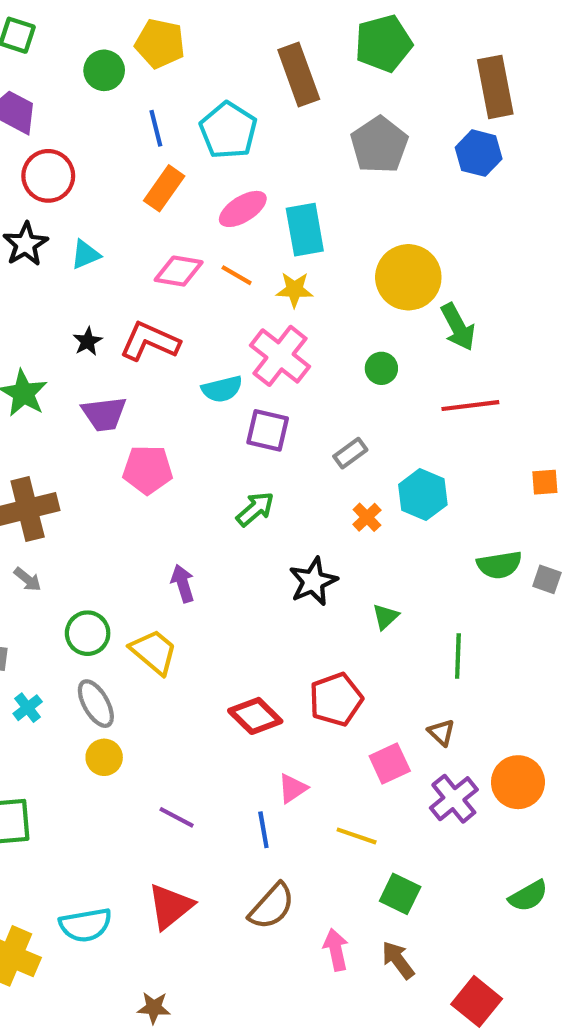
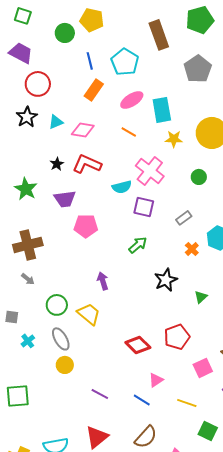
pink diamond: (179, 271) -> (83, 130), moved
yellow star: (294, 290) -> (174, 139), moved
blue line: (263, 830) -> (142, 400), turned -48

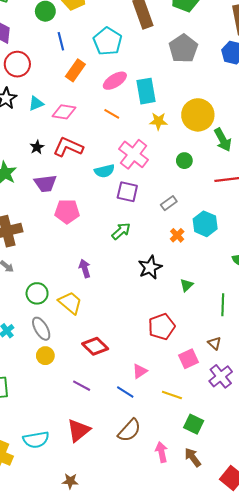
blue line: (90, 61) -> (61, 41), moved
red diamond: (138, 345) -> (95, 346), moved

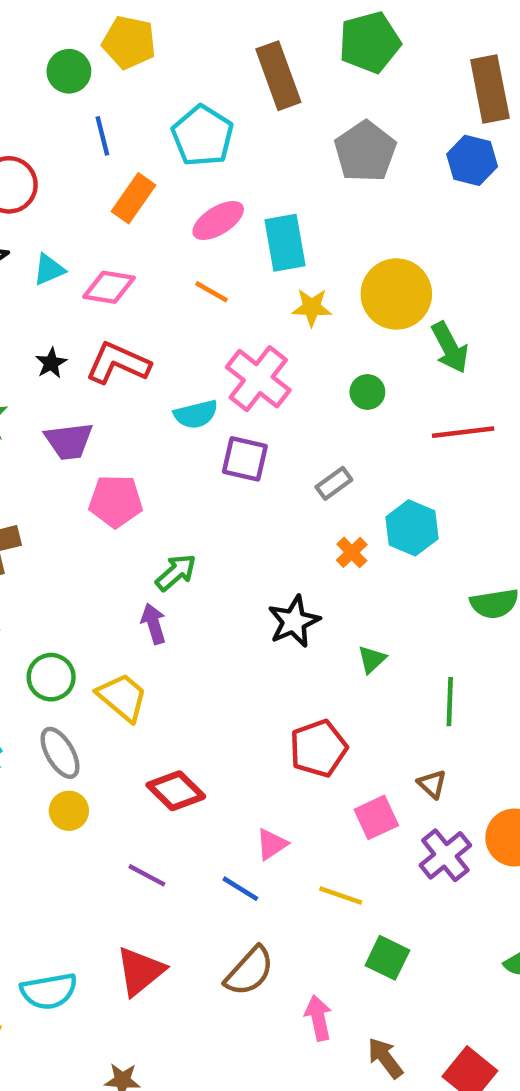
green arrow: (121, 231) -> (176, 572), moved
brown arrow: (193, 457) -> (385, 1058), moved

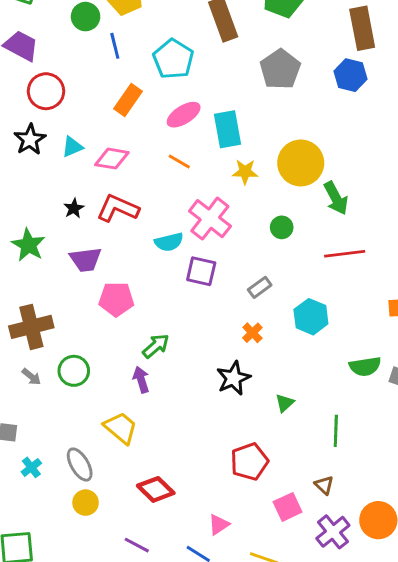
blue line: (102, 136) -> (115, 46), moved
orange cross: (352, 552) -> (252, 333), moved
green circle: (51, 677) -> (74, 371), moved

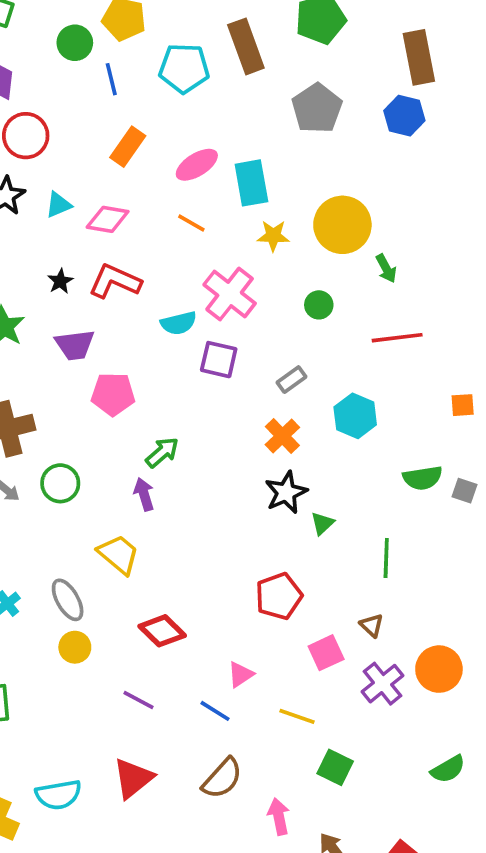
cyan pentagon: (173, 59) -> (184, 68), moved, turned -30
green arrow: (336, 198) -> (386, 269), size x0.7
orange cross: (252, 333) -> (282, 436), size x1.4
black star: (233, 378) -> (286, 492), moved

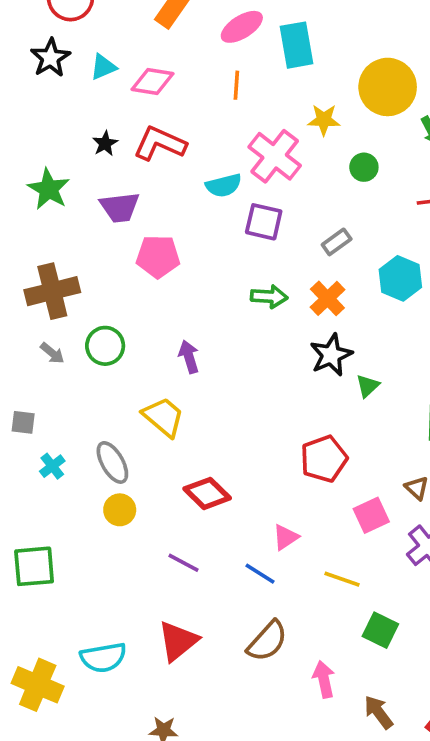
orange line: (191, 223) -> (236, 85), turned 64
yellow star: (273, 236) -> (324, 120), moved
green arrow: (162, 452) -> (269, 297), moved, turned 45

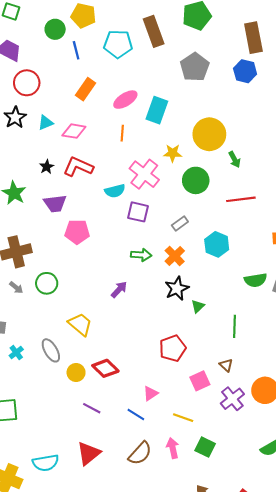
cyan rectangle: (296, 45) -> (157, 110), turned 30
green circle: (364, 167) -> (196, 180), size x1.6
purple arrow: (189, 357) -> (119, 290), moved, turned 60
yellow circle: (120, 510) -> (76, 372), moved
pink arrow: (324, 679) -> (173, 448), moved

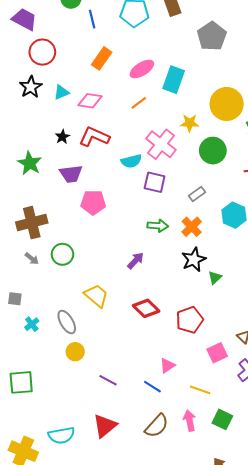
orange line: (122, 133) -> (139, 103), turned 49
red diamond: (105, 368) -> (146, 308), moved
yellow circle: (76, 372) -> (75, 352), moved

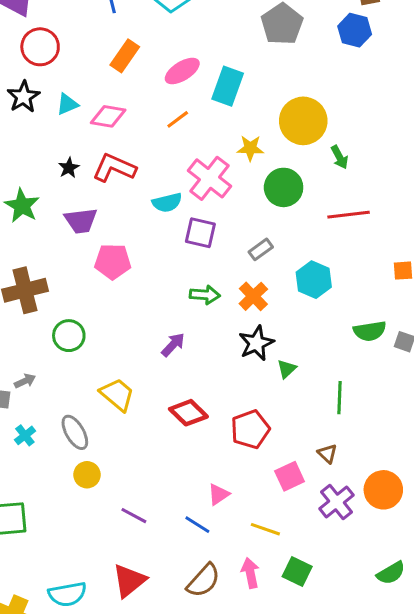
gray arrow: (32, 259) -> (25, 381), moved, turned -64

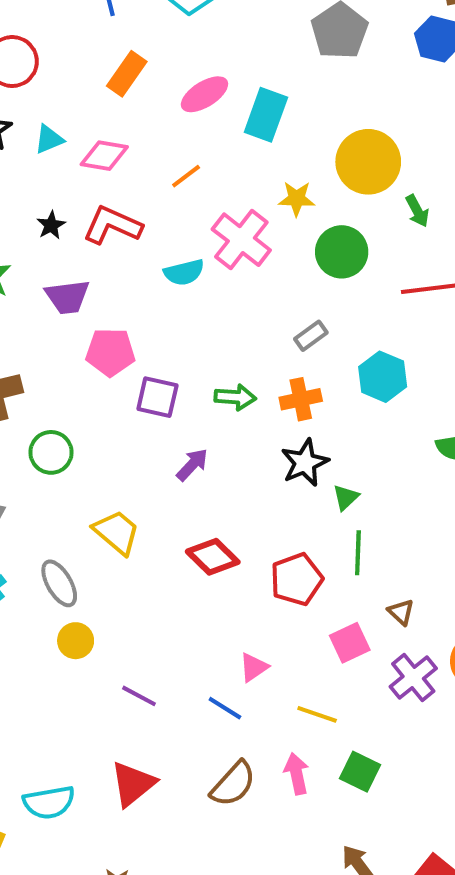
orange line: (178, 119) -> (186, 176), moved
purple square: (200, 233) -> (157, 397), moved
orange cross: (253, 296) -> (301, 399), turned 32
green line: (339, 398) -> (358, 553), moved

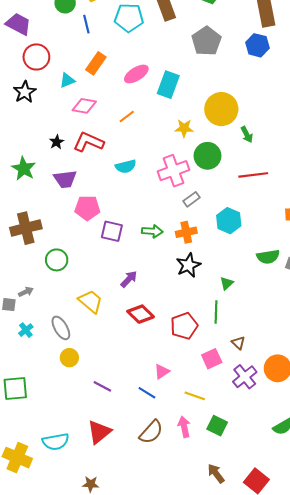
cyan triangle: (49, 139) -> (67, 80), moved
pink cross: (241, 240) -> (173, 171), moved, turned 32
purple arrow: (192, 465) -> (129, 279), moved
green triangle: (346, 497) -> (227, 283), moved

